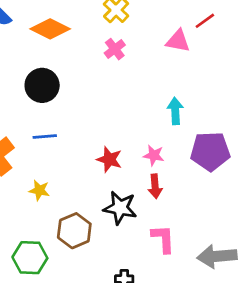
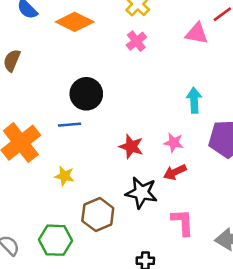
black circle: (42, 85) -> (86, 94), moved
red arrow: (155, 186) -> (175, 172), turned 70

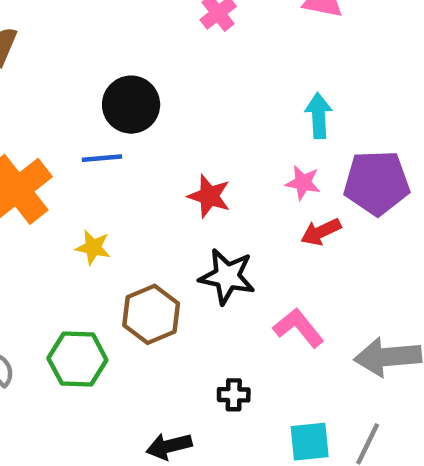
pink star: (174, 143) -> (303, 183), moved
red arrow: (175, 172) -> (321, 232), moved
pink L-shape: (183, 222) -> (298, 328), turned -36

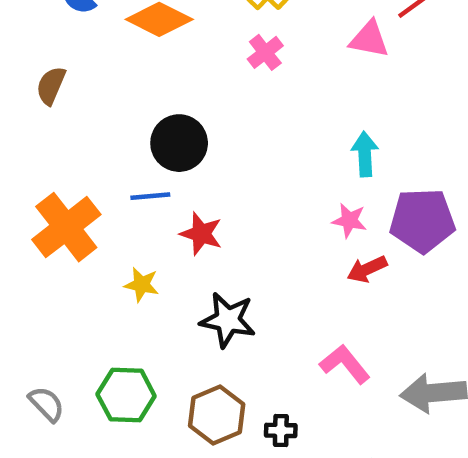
red star: (209, 196) -> (201, 234), moved
black star: (227, 276) -> (228, 320), moved
brown hexagon: (151, 314) -> (217, 415), moved

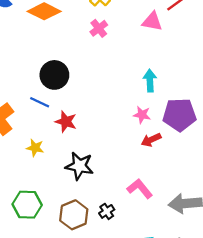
blue line: (150, 196) -> (40, 102), turned 30
black cross: (281, 430) -> (107, 211), moved, turned -35

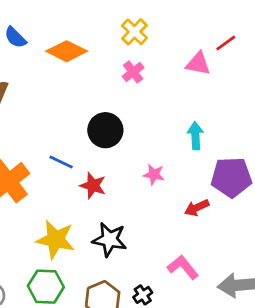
black circle: (54, 75) -> (105, 130), moved
pink star: (142, 115) -> (154, 174), moved
yellow star: (35, 148) -> (56, 240), moved, size x1.8

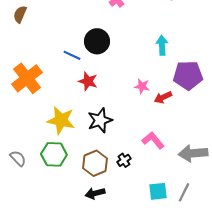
blue line: (61, 162) -> (72, 55), moved
pink star: (154, 174) -> (142, 86), moved
black star: (110, 240) -> (100, 120), turned -30

